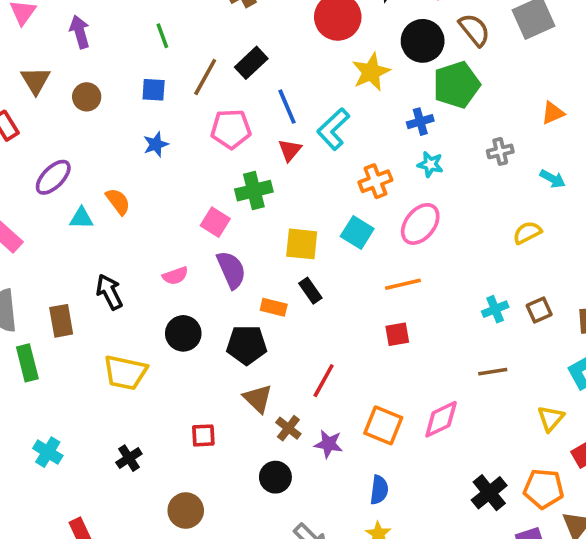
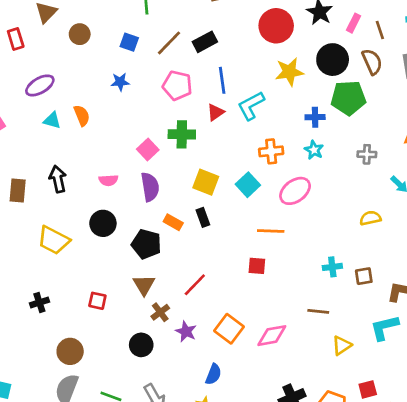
yellow triangle: (551, 418) -> (342, 345), moved

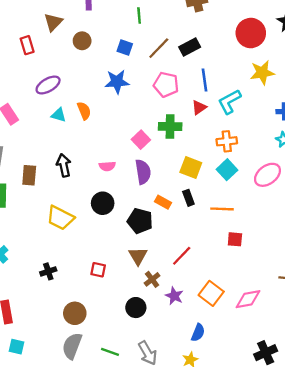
blue star: (120, 82) -> (117, 82), size x1.5
orange cross: (271, 151) -> (227, 141), moved
orange line: (271, 231) -> (222, 209), moved

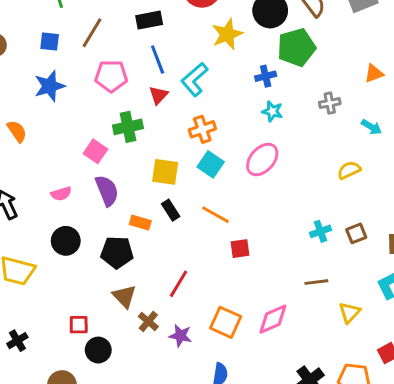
black rectangle: (190, 47) -> (149, 20), moved, turned 30
orange line: (222, 209) -> (215, 215), turned 40
black circle: (136, 308) -> (98, 350), moved

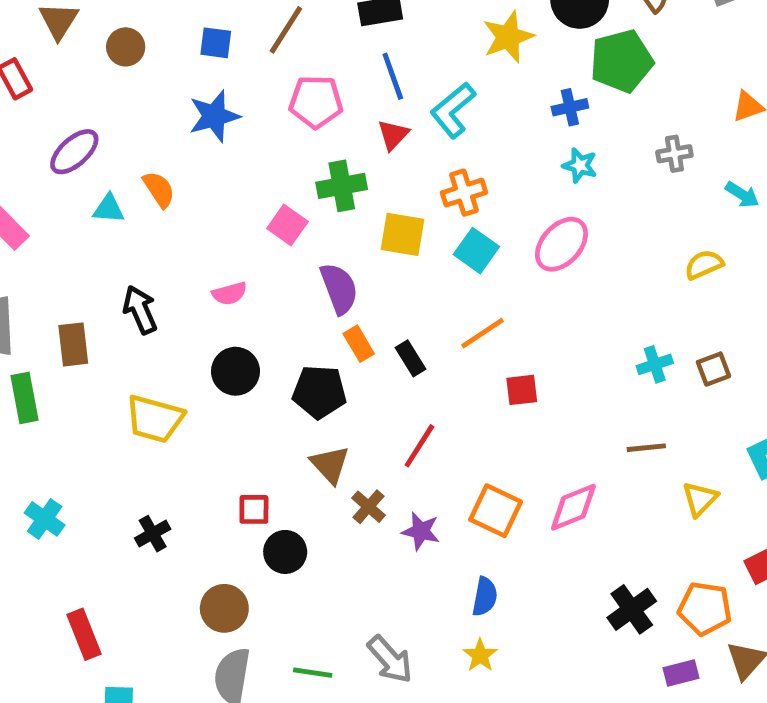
yellow square: (165, 172) -> (402, 234), moved
purple semicircle: (107, 191) -> (339, 288), moved
black rectangle: (171, 210) -> (411, 358), moved
orange line: (215, 215) -> (483, 333), turned -64
orange rectangle: (140, 223) -> (359, 344), turned 42

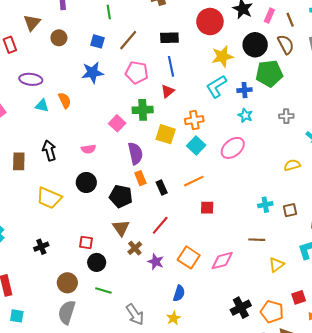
cyan L-shape: (453, 110) -> (216, 86), moved
purple ellipse: (74, 152) -> (31, 79), turned 40
green line: (313, 673) -> (103, 290), moved

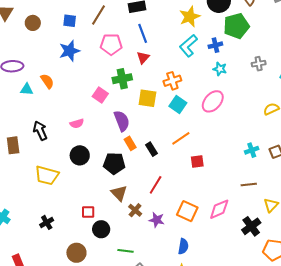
green line: (103, 290) -> (125, 251), moved
black cross: (241, 308) -> (251, 226), moved

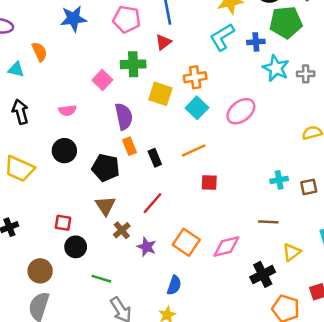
cyan star: (220, 69) -> (276, 68), moved, size x1.5
cyan triangle: (27, 89) -> (16, 69), moved

